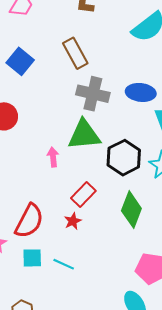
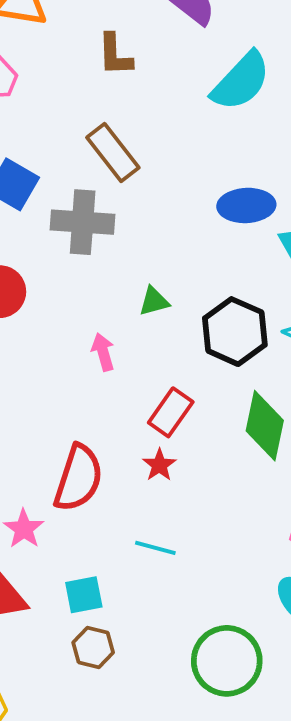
gray cross: (93, 94) -> (83, 222), moved
green triangle: (84, 135) -> (154, 301), size x0.5
cyan square: (32, 258) -> (84, 595), moved

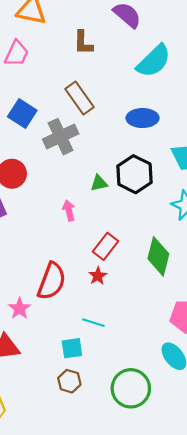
blue ellipse: (246, 205) -> (143, 118), moved
gray cross: (83, 222) -> (61, 137), turned -32
black hexagon: (235, 332) -> (135, 174), moved
cyan square: (84, 595) -> (72, 348), moved
brown hexagon: (93, 647) -> (69, 381), moved

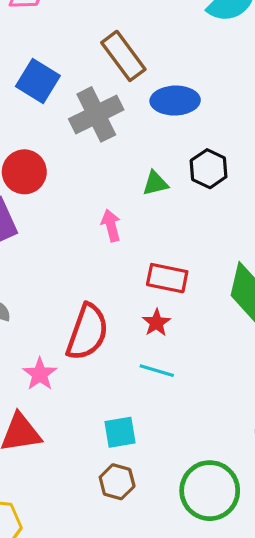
blue ellipse: (143, 118) -> (175, 101), moved
black hexagon: (135, 174) -> (209, 169), size x0.7
red rectangle: (106, 246) -> (167, 278), turned 65
cyan line: (93, 323) -> (157, 371), moved

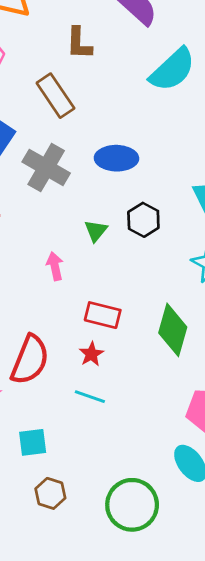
brown rectangle: (123, 56) -> (55, 96), moved
gray cross: (96, 114) -> (46, 167), turned -36
green triangle: (155, 183) -> (96, 231), turned -40
cyan square: (120, 432) -> (33, 442), moved

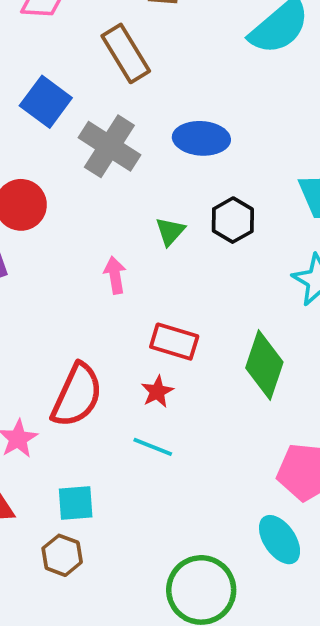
brown hexagon: (50, 493) -> (62, 555), moved

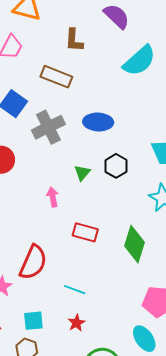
brown rectangle: (126, 53) -> (56, 77), turned -36
gray cross: (109, 146) -> (48, 127), turned 32
red star: (157, 392) -> (76, 323), moved

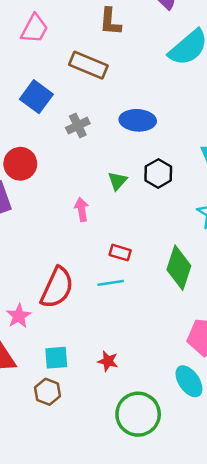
gray cross: (48, 127) -> (78, 126), size x0.6
red rectangle: (85, 232) -> (120, 253), size x0.7
cyan line: (75, 290) -> (111, 283), moved, turned -30
red star: (76, 323) -> (108, 361), turned -30

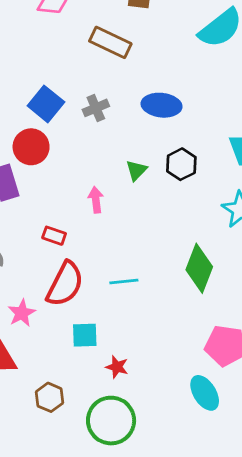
blue square: (36, 97) -> (46, 104), moved
red rectangle: (120, 253) -> (54, 236), moved
cyan square: (56, 358) -> (85, 335), moved
green circle: (138, 414) -> (111, 421), moved

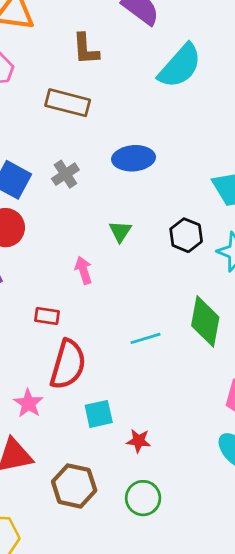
black hexagon: (181, 164) -> (186, 235), moved
cyan line: (124, 281) -> (146, 338), moved
brown hexagon: (49, 397) -> (74, 486), size x1.4
green circle: (111, 421) -> (143, 498), size x0.7

